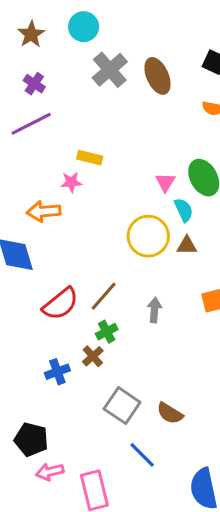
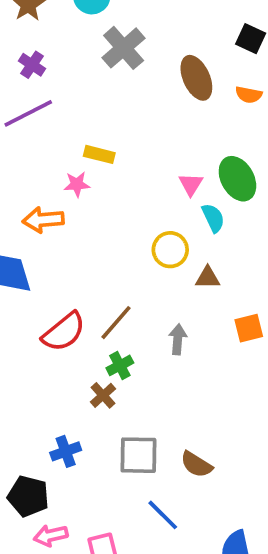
brown ellipse: (157, 76) -> (196, 78), moved
yellow circle: (148, 236) -> (170, 250), size x0.7
brown triangle: (187, 245) -> (208, 278), moved
blue cross: (57, 372) -> (66, 451), moved
gray square: (122, 406) -> (138, 455), turned -33

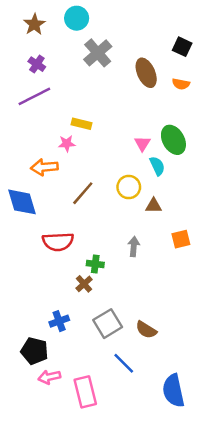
brown line: (116, 323) -> (83, 193), moved
red semicircle: (64, 332) -> (58, 242), turned 36
green cross: (120, 365) -> (95, 264), turned 35
gray square: (138, 455) -> (108, 324), turned -32

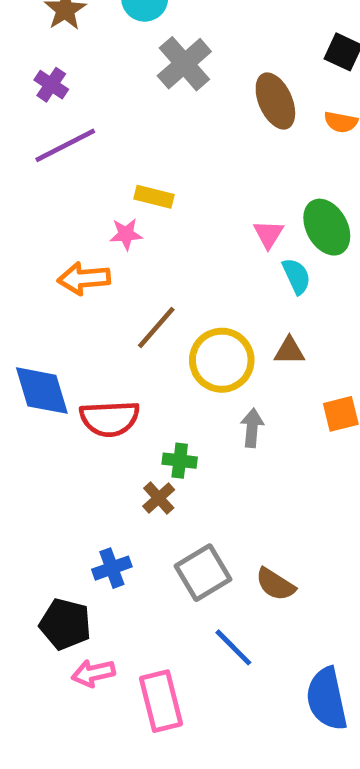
purple cross: (37, 64) -> (51, 85), moved
yellow circle: (129, 187) -> (222, 360), moved, size x1.4
blue diamond: (22, 202) -> (42, 391), moved

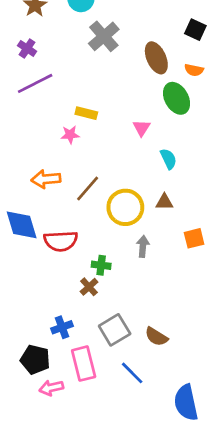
green ellipse: (327, 227) -> (177, 98), moved
pink triangle: (268, 234) -> (142, 128), moved
orange arrow: (84, 278) -> (46, 179), moved
pink rectangle: (161, 701) -> (84, 364), moved

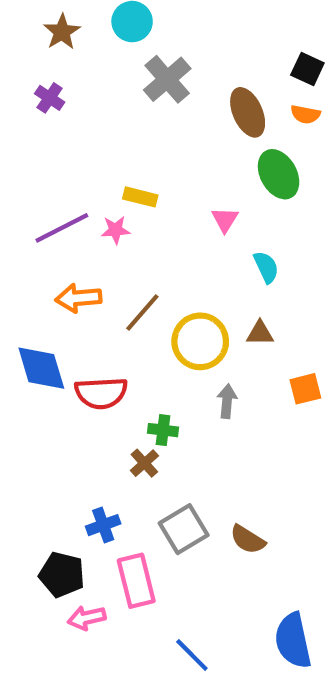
orange semicircle: (194, 70) -> (305, 114), moved
purple line: (35, 83) -> (62, 228), moved
blue line: (132, 373) -> (192, 655), moved

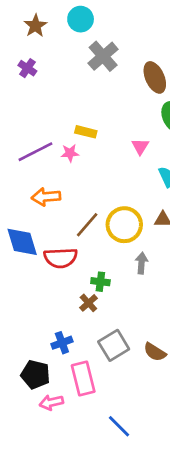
brown line: (142, 312) -> (87, 225), moved

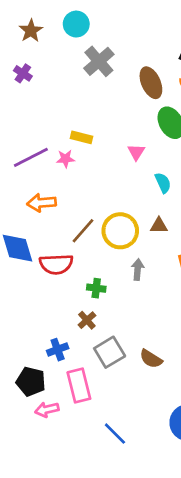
brown cross: (88, 303) -> (87, 320), moved

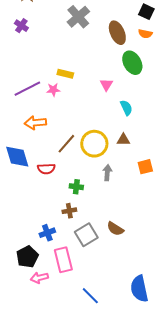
red semicircle: (56, 264) -> (46, 169), size x0.7
brown cross: (87, 320) -> (69, 211), turned 32
brown semicircle: (151, 359) -> (115, 229), moved
black pentagon: (31, 382) -> (27, 257), turned 30

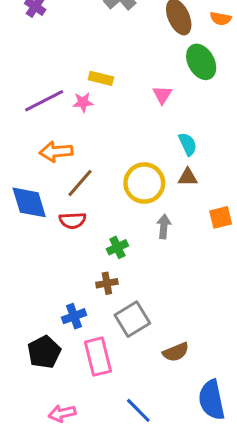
cyan semicircle: (126, 108) -> (188, 144), moved
brown line: (66, 144) -> (80, 183), moved
green cross: (76, 187) -> (117, 247), turned -32
brown semicircle: (115, 229) -> (176, 352), moved, turned -54
pink arrow: (39, 278) -> (62, 413), moved

